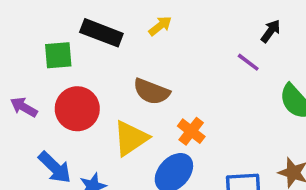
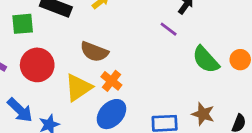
orange cross: (191, 131) -> (111, 81), moved

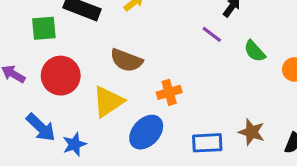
green semicircle: (206, 60) -> (255, 51), moved, size x0.7
orange cross: (111, 81) -> (169, 92), moved, turned 36

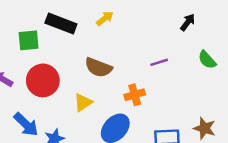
purple line: (212, 34) -> (159, 62), moved, turned -54
yellow triangle: (108, 102) -> (83, 102), size x0.7

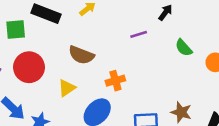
purple line: (159, 62) -> (139, 34), moved

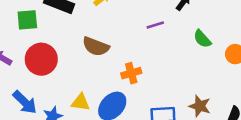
yellow triangle: (67, 88) -> (81, 102), moved, turned 42

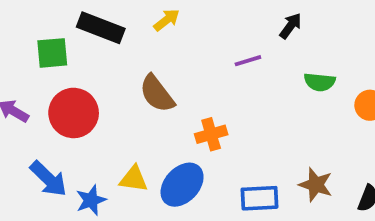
green semicircle: (202, 39) -> (320, 82), turned -42
brown semicircle: (96, 47) -> (157, 94), turned 32

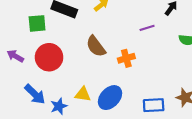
orange cross: (211, 134) -> (126, 58), moved

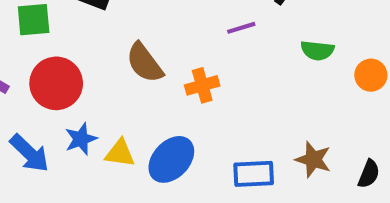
blue star: (59, 106) -> (81, 139), moved

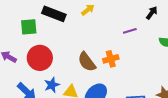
brown semicircle: (145, 63) -> (87, 62), moved

